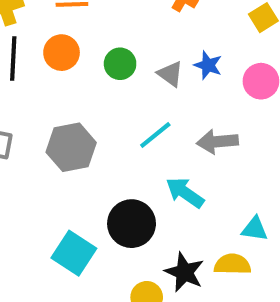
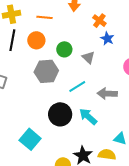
blue star: (208, 65) -> (107, 39), moved
gray hexagon: (71, 147) -> (46, 71), moved
black circle: (132, 224) -> (60, 114), moved

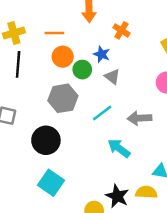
blue star: (107, 39) -> (102, 54), moved
orange circle: (36, 40) -> (63, 57), moved
black circle: (60, 114) -> (46, 140), moved

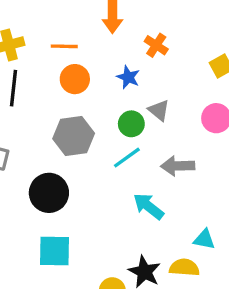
green circle: (82, 70) -> (131, 124), moved
gray triangle: (112, 77) -> (159, 110), moved
cyan square: (51, 183) -> (54, 251), turned -35

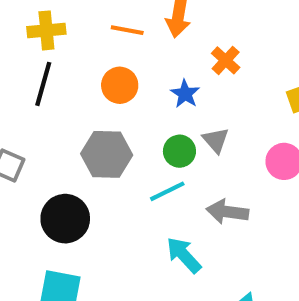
orange line: (64, 46) -> (127, 30), moved

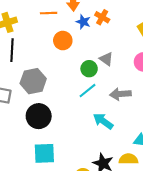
orange circle: (120, 85) -> (63, 41), moved
blue star: (185, 94) -> (83, 22), moved
gray hexagon: (107, 154) -> (33, 81), moved

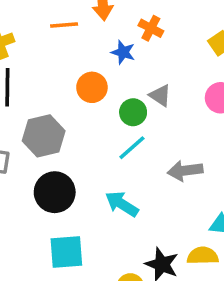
blue star: (83, 22) -> (123, 52), moved
orange circle: (63, 41) -> (92, 87), moved
gray arrow: (120, 94) -> (185, 171), moved
cyan arrow: (103, 121) -> (122, 204), moved

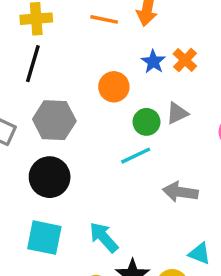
orange cross: (151, 28) -> (185, 60), moved
gray triangle: (160, 95) -> (177, 113), turned 45
cyan arrow: (122, 204) -> (104, 237), moved

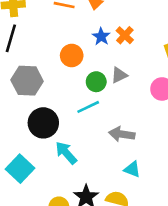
black circle: (50, 177) -> (43, 123), moved
cyan arrow: (104, 237) -> (66, 153), moved
cyan square: (44, 238) -> (20, 169), turned 32
cyan triangle: (199, 253) -> (132, 169), moved

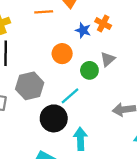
cyan line: (88, 107) -> (70, 96), moved
cyan arrow: (66, 153) -> (80, 139), turned 55

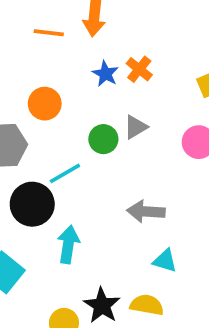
orange circle: (62, 54) -> (45, 104), moved

